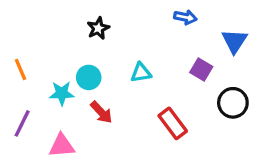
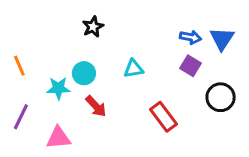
blue arrow: (185, 17) -> (191, 37), moved

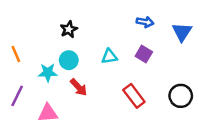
black star: (93, 27) -> (69, 29), moved
blue arrow: (191, 37) -> (145, 22), moved
purple square: (191, 66) -> (144, 54), moved
black circle: (221, 97) -> (181, 96), moved

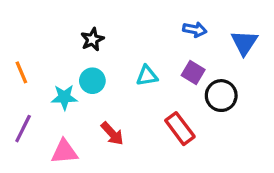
red arrow: (79, 87) -> (112, 134), moved
black circle: (181, 96) -> (221, 96), moved

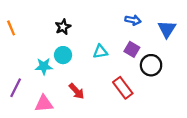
orange line: (21, 72) -> (11, 28), moved

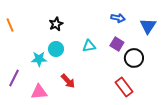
red rectangle: (123, 88) -> (124, 87), moved

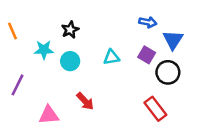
blue triangle: (148, 26) -> (173, 40), moved
cyan star: (39, 59) -> (44, 50), moved
purple line: (14, 78) -> (17, 85), moved

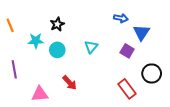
purple square: (147, 55) -> (127, 51), moved
cyan triangle: (111, 57) -> (91, 47), turned -40
black circle: (168, 72) -> (152, 73), moved
purple line: (17, 85) -> (14, 69), turned -36

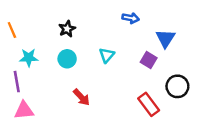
blue arrow: (121, 18) -> (131, 18), moved
cyan star: (36, 41) -> (29, 58), moved
pink triangle: (40, 94) -> (24, 110), moved

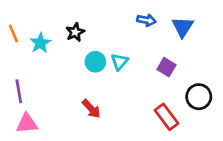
blue triangle: (165, 38) -> (183, 27), moved
cyan star: (29, 58) -> (40, 43), moved, turned -30
cyan circle: (67, 59) -> (95, 62), moved

